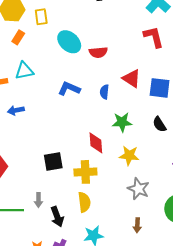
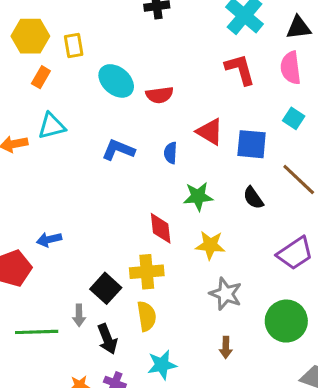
blue arrow: (16, 110) -> (49, 239), moved
black square: (53, 161) -> (106, 288), moved, turned -36

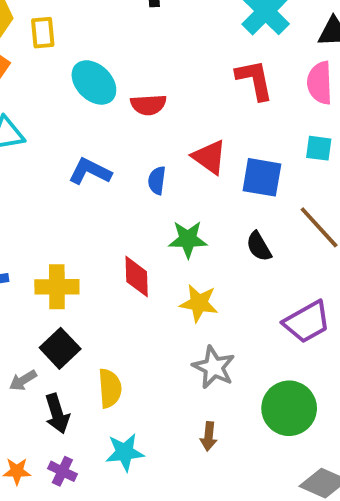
cyan square: (294, 118) -> (319, 148), turned -30
yellow cross: (147, 272) -> (57, 287), moved
gray arrow: (79, 315) -> (23, 380), turned 55

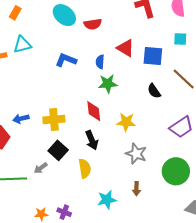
green star: (188, 239) -> (108, 84), moved
black arrow: (57, 414) -> (92, 140), moved
cyan star: (125, 452) -> (107, 200), moved

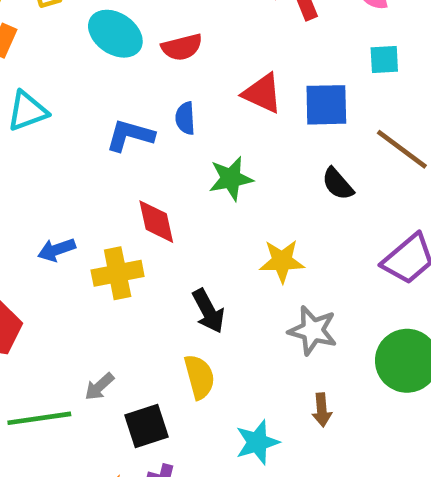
blue semicircle: (100, 62) -> (185, 118), moved
red diamond: (94, 111) -> (156, 222), moved
blue arrow: (21, 119) -> (57, 250), moved
black square: (58, 150) -> (147, 426), moved, turned 36

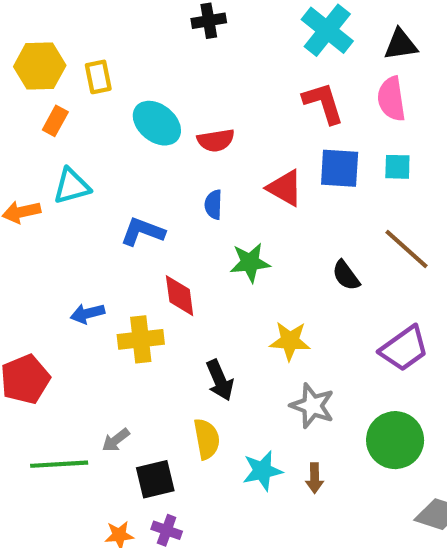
blue square: (326, 105) -> (340, 168), moved
blue L-shape: (130, 135) -> (143, 232), moved
cyan star: (257, 442) -> (262, 471), moved

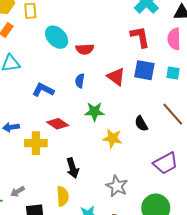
red diamond: (180, 296) -> (58, 124), turned -55
yellow star: (290, 341) -> (112, 138), moved

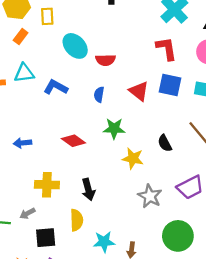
blue L-shape: (43, 90) -> (56, 87), moved
yellow cross: (36, 143) -> (47, 185), moved
gray star: (117, 186) -> (150, 196), moved

